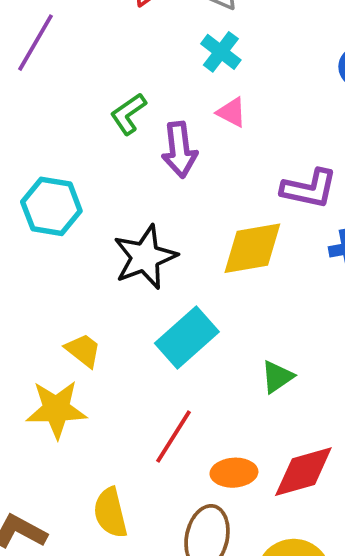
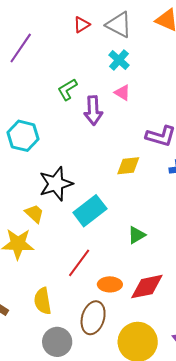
yellow diamond: (252, 248) -> (128, 166), size x0.7
black star: (145, 257) -> (56, 184), moved

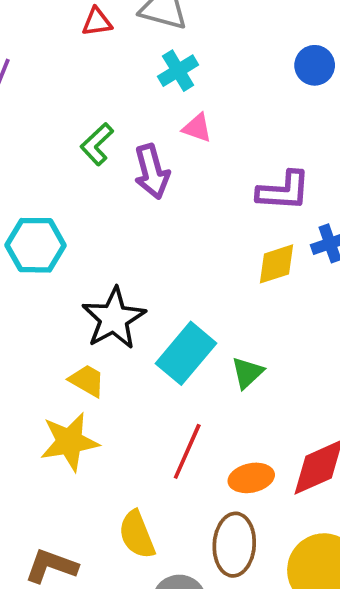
red triangle: (82, 25) -> (97, 22), turned 36
cyan cross: (119, 60) -> (178, 71), turned 30
yellow diamond: (128, 166) -> (277, 264), moved
green triangle: (137, 235) -> (247, 373), moved

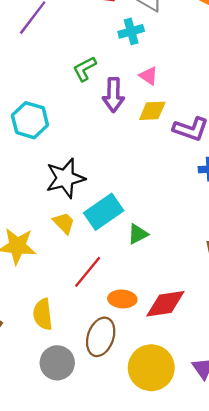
cyan cross: (178, 71) -> (131, 31), moved
yellow diamond: (277, 264) -> (152, 111), moved
yellow trapezoid: (87, 381) -> (64, 223), moved

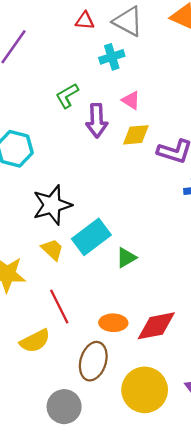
red line: (88, 272) -> (59, 307), moved, turned -64
yellow semicircle: (43, 314) -> (35, 341), turned -108
gray circle: (57, 363) -> (64, 407), moved

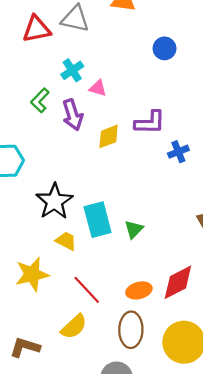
red triangle: (85, 21) -> (37, 29), size x1.6
cyan cross: (112, 57) -> (72, 70), moved
yellow diamond: (136, 135) -> (109, 136), moved
cyan rectangle: (91, 237) -> (98, 220), turned -52

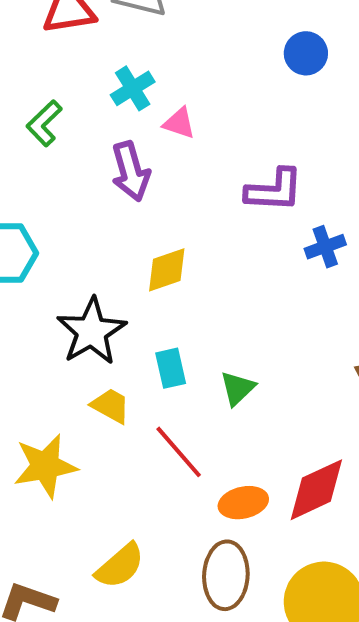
green L-shape: (40, 100) -> (44, 123), moved
yellow diamond: (109, 136) -> (167, 270), moved
cyan rectangle: (98, 220) -> (171, 368), size x0.6
red line: (87, 290) -> (179, 452), moved

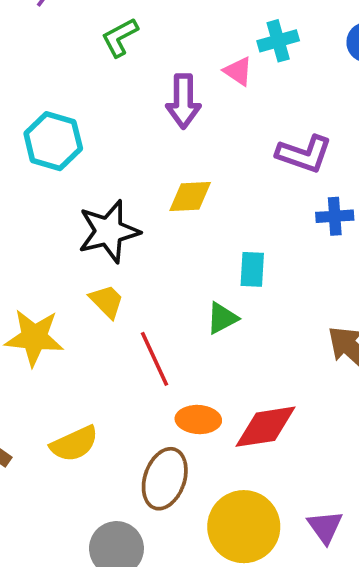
cyan cross: (133, 88) -> (278, 41), moved
cyan rectangle: (171, 368) -> (252, 269), moved

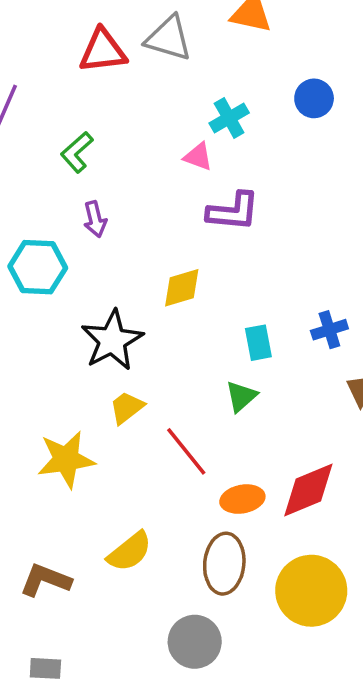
purple arrow: (183, 101) -> (95, 219), moved, size x0.7
purple L-shape: (304, 154) -> (233, 211), moved
blue cross: (335, 216) -> (329, 330), moved
yellow trapezoid: (107, 301) -> (127, 408), turned -69

